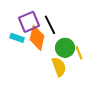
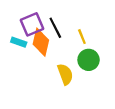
green circle: (65, 48) -> (89, 60), moved
yellow line: (79, 53) -> (82, 37), moved

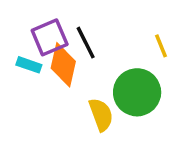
yellow line: (82, 37) -> (161, 46), moved
green circle: (89, 60) -> (137, 92), size x1.4

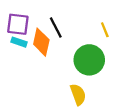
purple square: (50, 37) -> (18, 24), moved, turned 30
yellow semicircle: (101, 115) -> (78, 94), moved

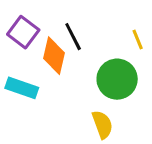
purple square: (18, 24) -> (23, 32), turned 30
cyan rectangle: (19, 42) -> (22, 88), moved, size x1.5

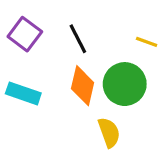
yellow line: (138, 39) -> (147, 42), turned -48
orange diamond: (54, 56) -> (83, 86), moved

